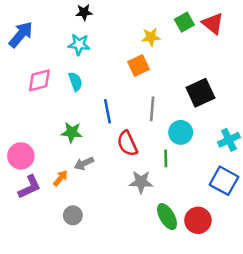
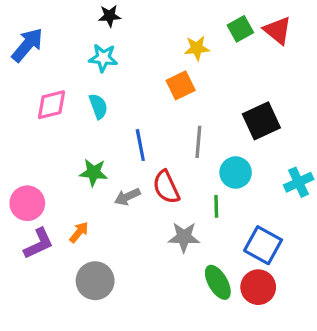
gray arrow: (84, 163) -> (127, 197), moved
blue square: (224, 181) -> (263, 245), moved
gray circle: (73, 215) -> (95, 281), size x1.5

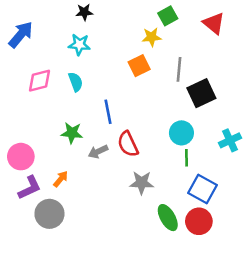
green square: (240, 29) -> (168, 16), moved
gray line: (198, 142) -> (179, 69), moved
green line: (216, 206) -> (186, 158), moved
gray circle: (95, 281) -> (49, 214), moved

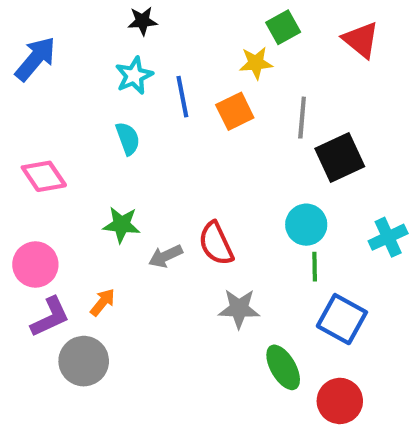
cyan star: (79, 45) -> (134, 76), turned -30
pink diamond: (39, 81) -> (44, 176), moved, turned 70
blue line: (108, 112) -> (182, 97), moved
red circle: (199, 221) -> (340, 401), moved

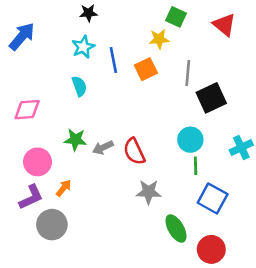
green square: (283, 27) -> (176, 17), turned -36
pink diamond: (44, 176) -> (27, 110), turned -60
gray arrow: (166, 256) -> (103, 148), moved
pink circle: (35, 265) -> (38, 162), moved

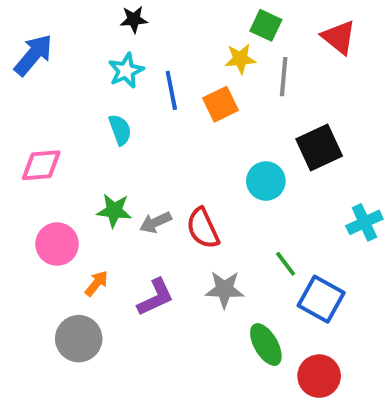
gray line: (188, 73) -> (284, 77), moved
cyan circle: (190, 140) -> (266, 181), moved
green line: (196, 166) -> (286, 264), moved, turned -36
purple L-shape: (31, 197) -> (156, 297), moved

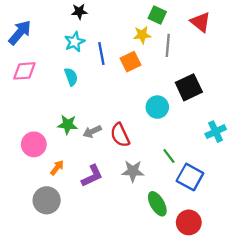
pink diamond: (41, 165) -> (24, 71), moved

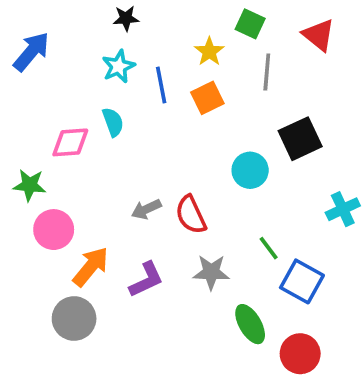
yellow star: (142, 35) -> (209, 52), moved, turned -30
pink diamond: (24, 71) -> (70, 142), moved
green star: (68, 125) -> (30, 185), moved
orange arrow: (57, 168) -> (91, 267), size x1.6

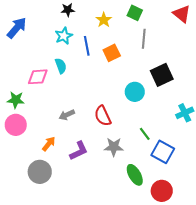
red triangle: (319, 35) -> (182, 14), moved
yellow star: (209, 52) -> (104, 20), moved
gray arrow: (146, 209) -> (67, 115), moved
pink circle: (54, 230) -> (16, 125), moved
orange arrow: (91, 267) -> (49, 144), size x0.7

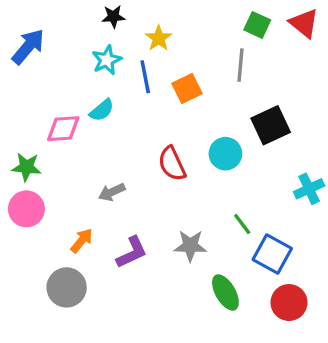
green square: (135, 13) -> (257, 25), moved
yellow star: (104, 20) -> (159, 38), moved
cyan semicircle: (61, 66) -> (102, 110), turned 70
red semicircle: (103, 116) -> (172, 164), moved
red circle: (162, 191) -> (289, 303), moved

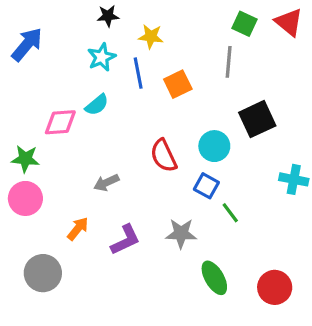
yellow star: (159, 38) -> (151, 37), turned -30
cyan cross: (309, 189) -> (294, 179), turned 36
blue square: (272, 254) -> (206, 186), moved, size x0.7
gray circle: (67, 287) -> (43, 273), moved

